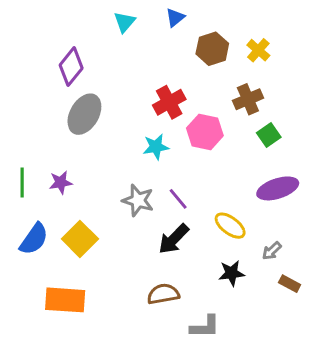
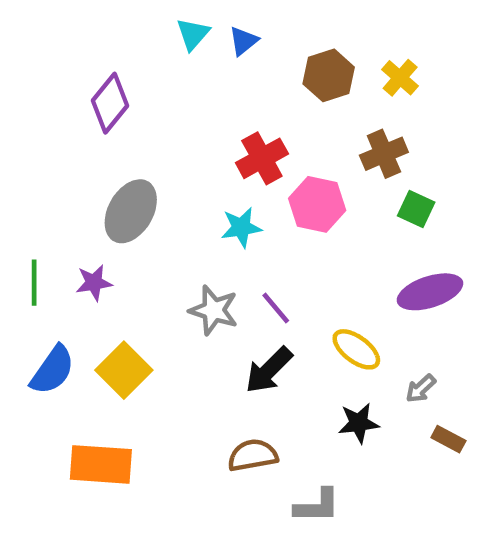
blue triangle: (175, 18) -> (244, 41), moved
gray ellipse: (84, 114) -> (131, 211), moved
green square: (269, 135) -> (416, 209), turned -30

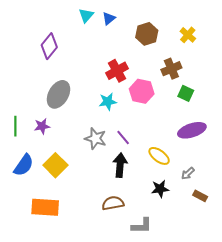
yellow cross: (400, 78) -> (188, 35), moved
black arrow: (269, 370) -> (120, 165), turned 140

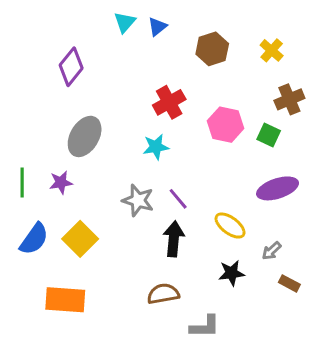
brown cross: (171, 69) -> (289, 99), moved
pink hexagon: (142, 91) -> (226, 125), moved

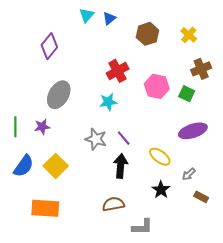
black star: (232, 273) -> (161, 190), turned -30

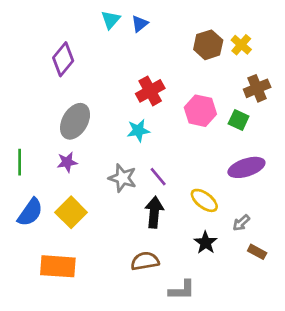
brown hexagon: (147, 34) -> (208, 45), moved
purple star: (42, 127) -> (67, 162), moved

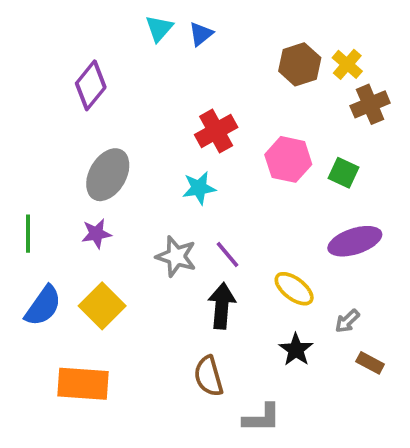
brown cross: (257, 88) -> (370, 104), moved
brown semicircle: (145, 261) -> (208, 376), turned -96

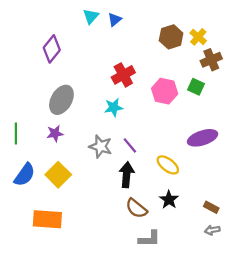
green square: (343, 173) -> (196, 87), moved
gray arrow: (347, 321) -> (212, 230), moved, turned 32
brown semicircle: (208, 376) -> (136, 208), moved, turned -35

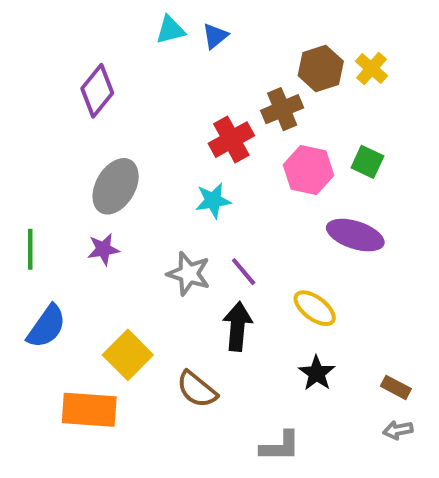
cyan triangle: (91, 16) -> (170, 30), turned 35
brown cross: (211, 60) -> (282, 109), moved
purple ellipse: (203, 138) -> (355, 235), moved, turned 36
yellow square: (58, 175) -> (128, 355), moved
brown semicircle: (136, 208) -> (197, 389), moved

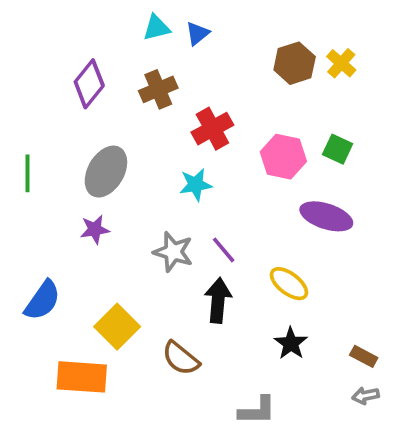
brown cross: (282, 109) -> (158, 89), moved
green line: (30, 249) -> (28, 173), moved

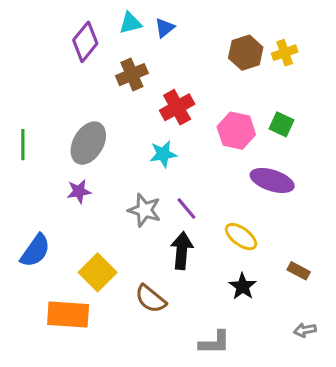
yellow cross: (341, 63) -> (285, 53), turned 30
purple diamond: (89, 84) -> (85, 42), moved
brown rectangle: (364, 356) -> (299, 271), moved

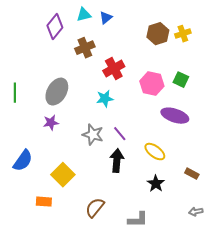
brown semicircle: (151, 299) -> (95, 208), moved, turned 90
orange rectangle: (68, 314) -> (44, 202), size x0.6

